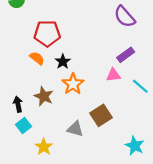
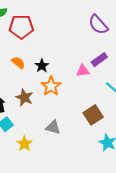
red pentagon: (47, 33) -> (21, 27), moved
pink triangle: (113, 75) -> (83, 71), moved
brown square: (101, 115) -> (93, 115), moved

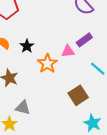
orange star: (51, 86) -> (47, 64), moved
gray triangle: (53, 127) -> (23, 108), moved

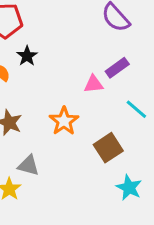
black star: (27, 46) -> (27, 56), moved
orange star: (47, 64) -> (64, 121), moved

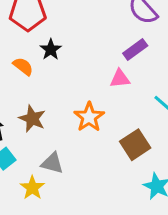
purple rectangle: (117, 68) -> (135, 50), moved

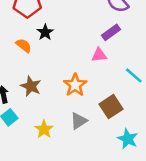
gray triangle: (52, 163) -> (79, 121), moved, turned -48
yellow star: (32, 188) -> (44, 129), moved

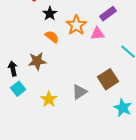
orange semicircle: (24, 45) -> (52, 37), moved
orange star: (75, 85) -> (76, 25), moved
brown star: (31, 86) -> (37, 61), turned -30

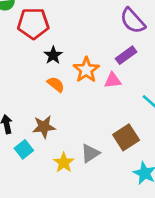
brown star: (37, 61) -> (44, 127), moved
cyan square: (18, 89) -> (24, 149), moved
yellow star: (49, 99) -> (64, 163), moved

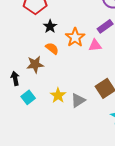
brown star: (44, 127) -> (35, 64), moved
yellow star: (64, 163) -> (58, 95), moved

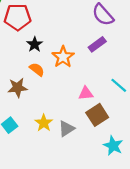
pink triangle: (95, 45) -> (86, 93), moved

